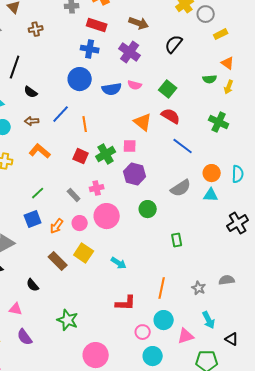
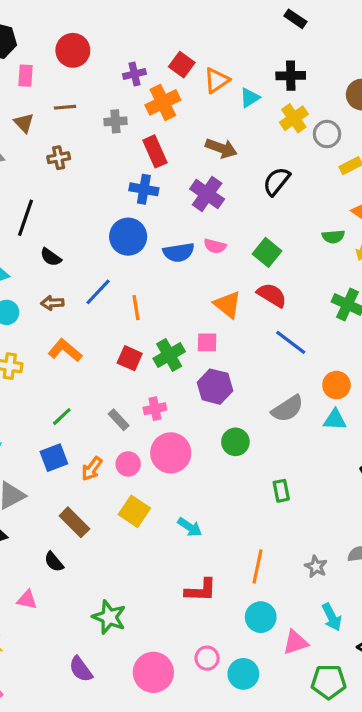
red rectangle: (97, 25) -> (155, 151), turned 48
brown rectangle: (58, 261) -> (74, 522), moved
pink circle: (143, 332) -> (207, 658), moved
purple semicircle: (25, 337) -> (81, 669), moved

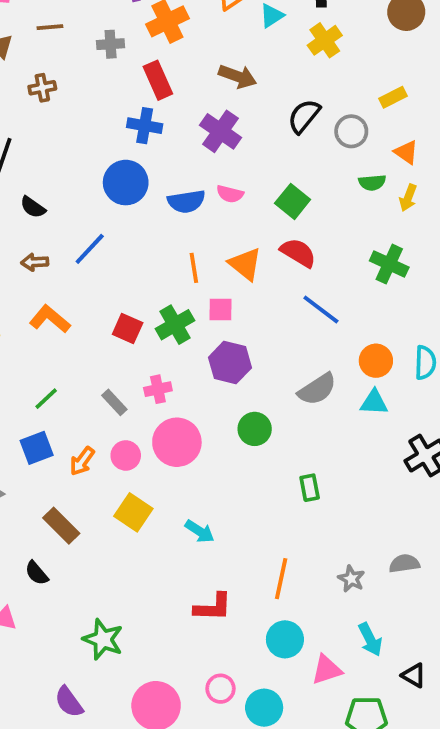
gray circle: (327, 134) -> (351, 131), moved
orange line: (136, 308) -> (194, 268), moved

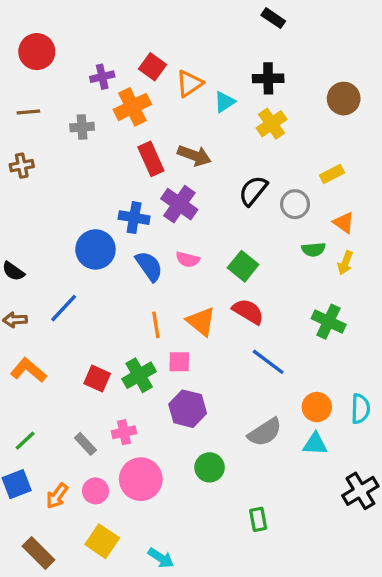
red rectangle: (158, 80) -> (151, 159), moved
blue cross: (145, 126) -> (134, 218), moved
blue semicircle: (186, 201) -> (149, 266), turned -116

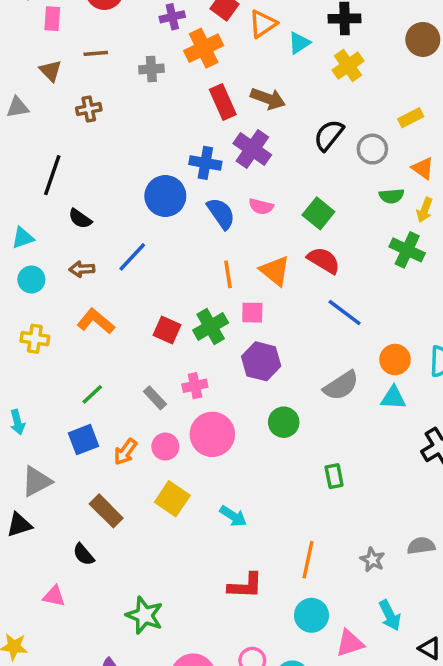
green cross: (329, 322) -> (407, 250), moved

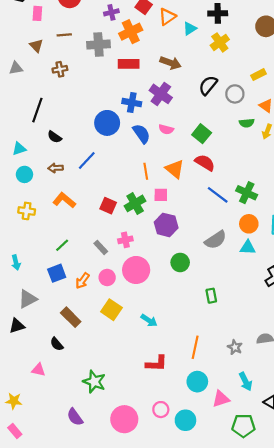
gray cross: (151, 69) -> (99, 45), size x1.5
red rectangle: (223, 102) -> (129, 64), moved, turned -66
green cross: (407, 250) -> (247, 193), moved

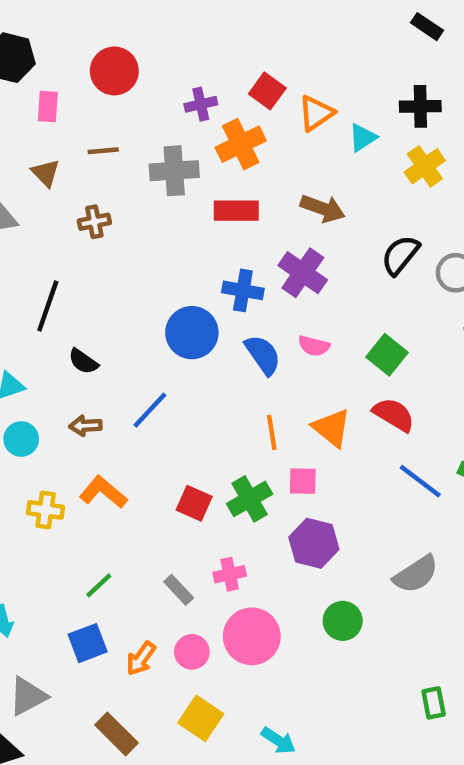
yellow cross: (27, 211) -> (46, 510), moved
green rectangle: (211, 296) -> (434, 703), moved

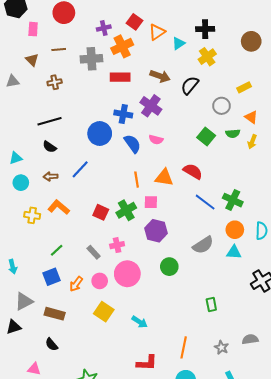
black semicircle: (400, 255) -> (190, 85), moved
black line: (48, 306) -> (49, 121), moved, turned 55
green square: (387, 355) -> (206, 137), moved
orange triangle: (332, 428) -> (164, 178), turned -30
brown rectangle: (117, 734) -> (55, 314), moved, turned -30

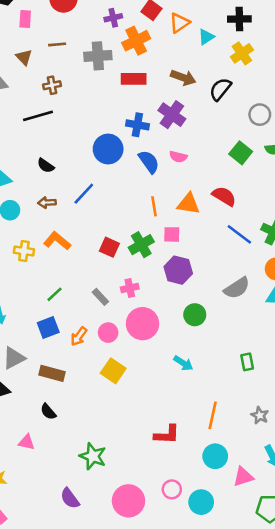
black line: (49, 121) -> (38, 116), moved
cyan arrow: (140, 322) -> (183, 363), moved

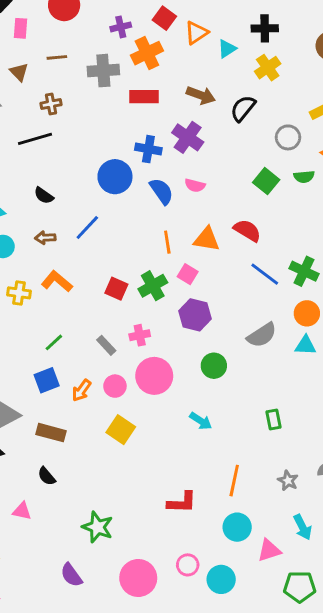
pink square: (172, 234) -> (188, 274), turned 30

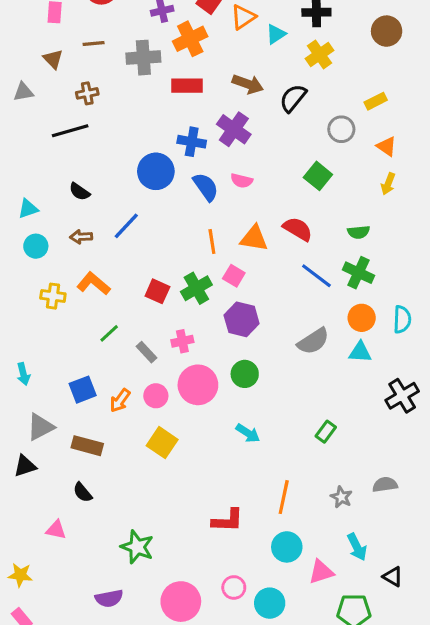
green semicircle: (304, 177) -> (358, 232), moved
green line: (54, 342) -> (109, 333), moved
green circle: (214, 366) -> (245, 374), moved
green rectangle: (273, 419) -> (326, 432), turned 48
purple semicircle: (71, 575) -> (109, 598), turned -65

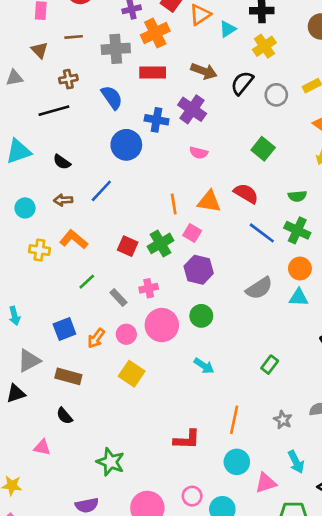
gray circle: (341, 129) -> (276, 95), moved
blue semicircle: (206, 187) -> (112, 97), moved
cyan triangle: (28, 209) -> (18, 151), moved, size x1.5

